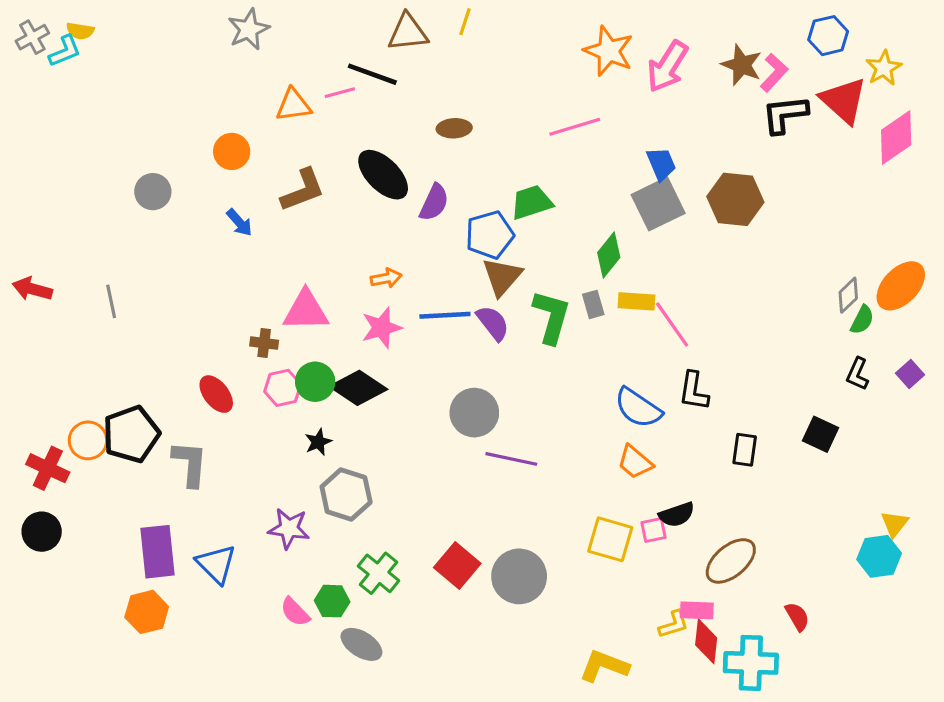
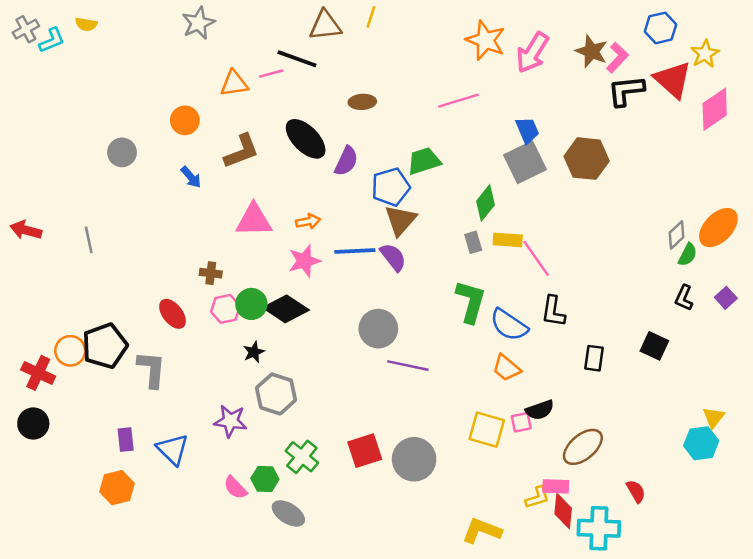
yellow semicircle: (80, 31) -> (86, 24), moved
pink triangle: (306, 311) -> (254, 220), moved
green L-shape: (552, 317) -> (471, 302), moved
purple rectangle: (157, 552) -> (126, 440), size x0.6
red square: (457, 566) -> (365, 451), turned 32

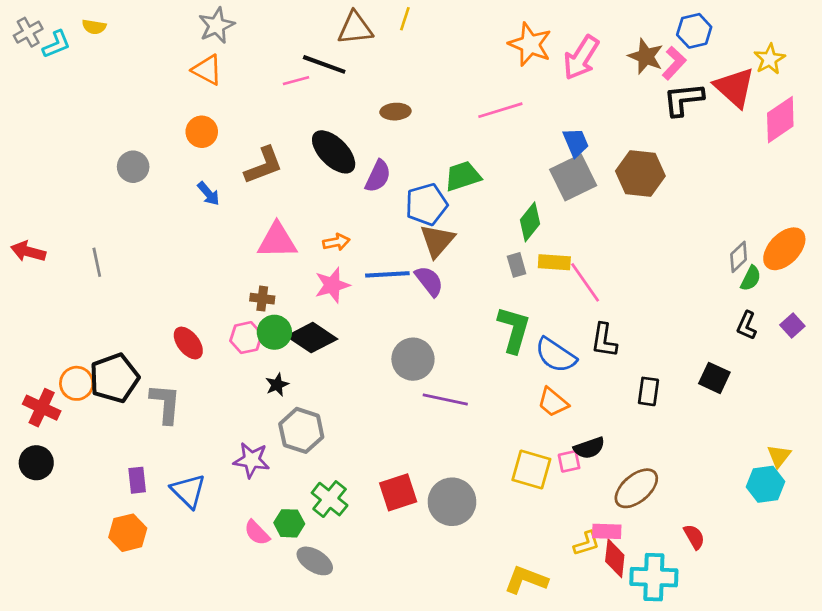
blue hexagon: (661, 28) -> (694, 31), moved
orange triangle: (234, 83) -> (207, 70), moved, turned 36
brown cross: (211, 273) -> (262, 299), moved

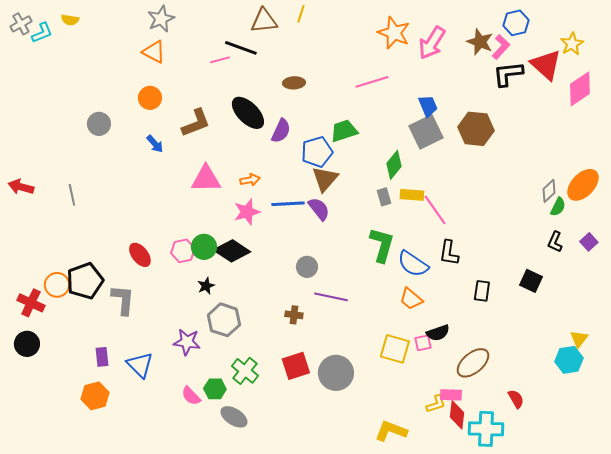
brown cross: (262, 299) -> (294, 315), moved
gray circle: (413, 359) -> (307, 267), size x0.7

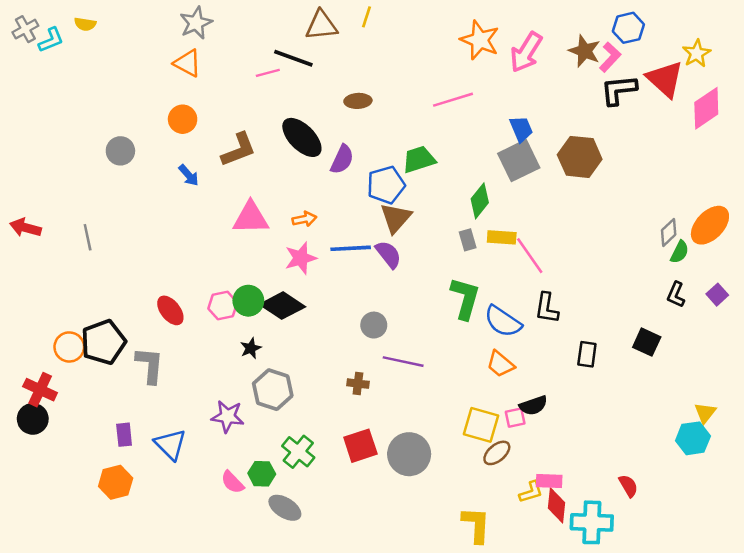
red cross: (31, 303) -> (40, 390), moved
brown ellipse: (473, 363) -> (497, 453), moved, size x0.7
yellow L-shape: (391, 431) -> (476, 525), turned 72

